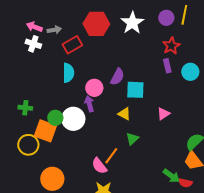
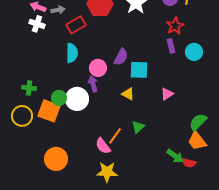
green triangle: (132, 139) -> (138, 127), moved
yellow circle: (28, 145) -> (22, 116), moved

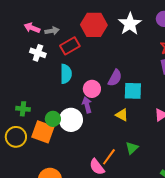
white cross: (37, 24) -> (38, 53), moved

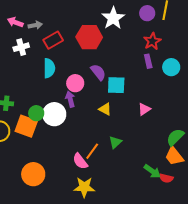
red hexagon: (94, 25) -> (89, 37), moved
white cross: (38, 53) -> (21, 47), turned -35
purple semicircle: (115, 78) -> (98, 72), turned -66

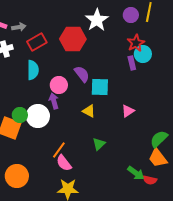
cyan circle: (171, 67) -> (143, 54), moved
orange line: (92, 151) -> (59, 150), moved

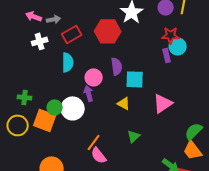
red star: (136, 43) -> (171, 35), turned 30
purple semicircle: (82, 74) -> (117, 66), turned 30
pink triangle: (128, 111) -> (163, 103), size x1.5

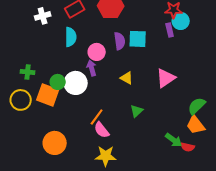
cyan square: (135, 79) -> (138, 39), moved

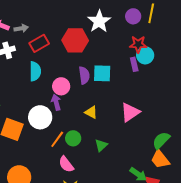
green circle: (58, 82) -> (73, 138), moved
orange line: (97, 117) -> (57, 139), moved

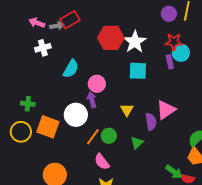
white star: (99, 21) -> (135, 42), moved
red rectangle: (39, 43) -> (70, 20), moved
cyan semicircle: (35, 71) -> (71, 69), turned 30
purple semicircle: (84, 75) -> (151, 122), moved
yellow triangle: (91, 112) -> (127, 110), turned 32

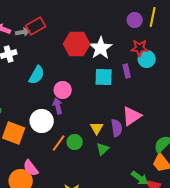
purple rectangle: (170, 62) -> (127, 71), moved
yellow triangle: (127, 110) -> (97, 128), moved
pink semicircle: (102, 162) -> (31, 168), moved

